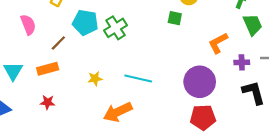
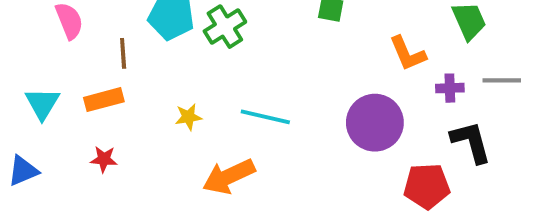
brown line: (58, 43) -> (123, 53), turned -49
orange L-shape: (218, 43) -> (408, 53), turned -85
red pentagon: (203, 117) -> (427, 186), moved

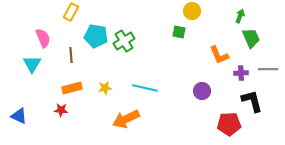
orange rectangle: (104, 100) -> (72, 88), moved
cyan triangle: (42, 103) -> (32, 64), moved
purple circle: (375, 123) -> (202, 91), size x0.6
blue triangle: (23, 171) -> (19, 116), turned 48

